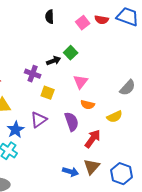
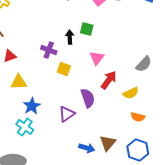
green square: (71, 53) -> (87, 29), turned -32
black arrow: (54, 61) -> (70, 37), turned -72
orange semicircle: (88, 105) -> (138, 117), moved
purple triangle: (39, 120) -> (67, 114), moved
red arrow: (93, 139) -> (109, 80), moved

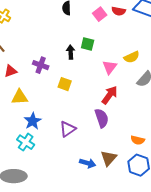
purple cross: (49, 50) -> (41, 65), moved
pink triangle: (97, 58) -> (110, 67), moved
yellow semicircle: (131, 93) -> (132, 57), moved
purple semicircle: (88, 98) -> (102, 118), moved
orange semicircle: (138, 117) -> (138, 140), moved

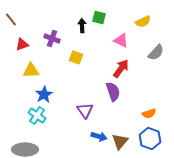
yellow semicircle: (132, 57) -> (143, 21), moved
pink triangle: (110, 67) -> (121, 40), turned -42
purple triangle: (68, 129) -> (85, 110), moved, turned -30
orange semicircle: (138, 140) -> (149, 113), turned -32
brown triangle: (109, 158) -> (120, 141), moved

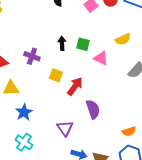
green square: (99, 17) -> (83, 44), moved
red arrow: (121, 68) -> (75, 86), moved
cyan cross: (37, 115) -> (24, 142), moved

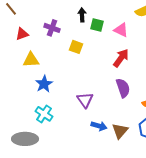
green square: (83, 44) -> (97, 25), moved
red arrow: (75, 86) -> (121, 58), moved
purple semicircle: (93, 109) -> (123, 88), moved

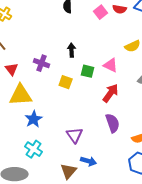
green square: (97, 25) -> (88, 71), moved
red triangle: (22, 34) -> (12, 69), turned -48
yellow triangle: (31, 60) -> (21, 95), size x1.4
brown triangle: (120, 131) -> (69, 171), moved

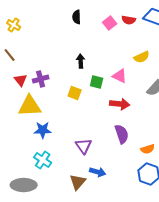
purple cross: (42, 63) -> (41, 79), moved, turned -35
red arrow: (111, 93) -> (120, 104), turned 60
blue star: (34, 119) -> (43, 130), turned 30

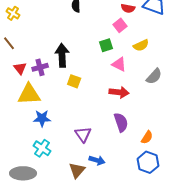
pink square: (110, 23) -> (120, 25), moved
black arrow: (81, 61) -> (62, 55), moved, size x1.6
green square: (97, 82) -> (106, 45), moved, turned -32
orange semicircle: (148, 149) -> (147, 137), turned -40

